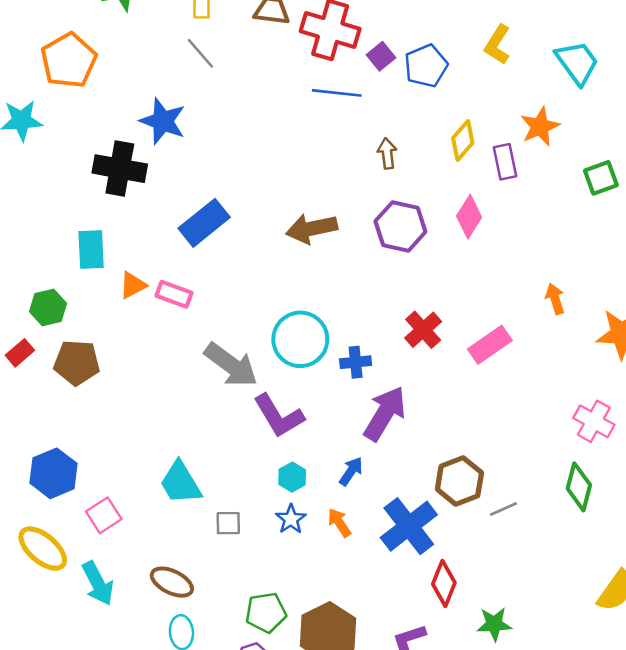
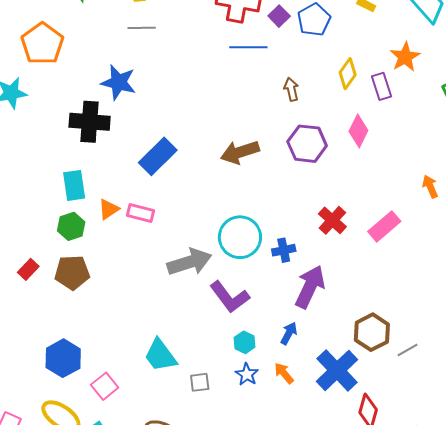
gray line: (200, 53) -> (142, 28), turned -44
green hexagon: (48, 307) -> (71, 226), moved
gray arrow: (231, 365) -> (189, 262), turned -48

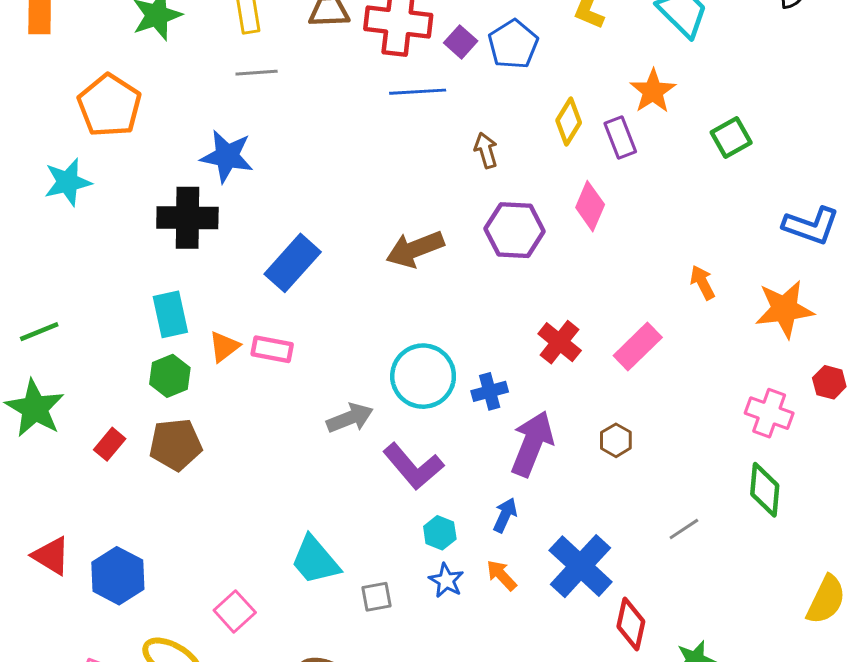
gray arrow: (189, 262) -> (350, 418), size x0.7
brown hexagon: (372, 332) -> (616, 440), moved, size x0.6
blue hexagon: (63, 358) -> (118, 576), moved

